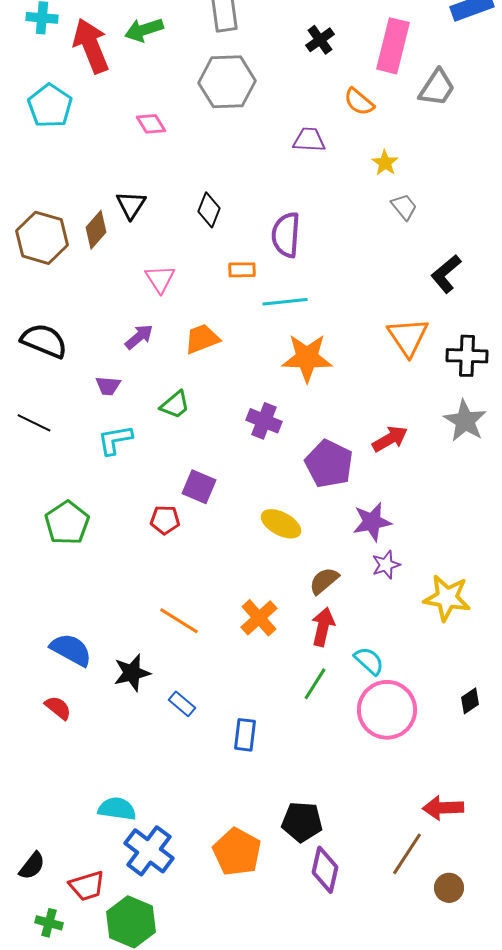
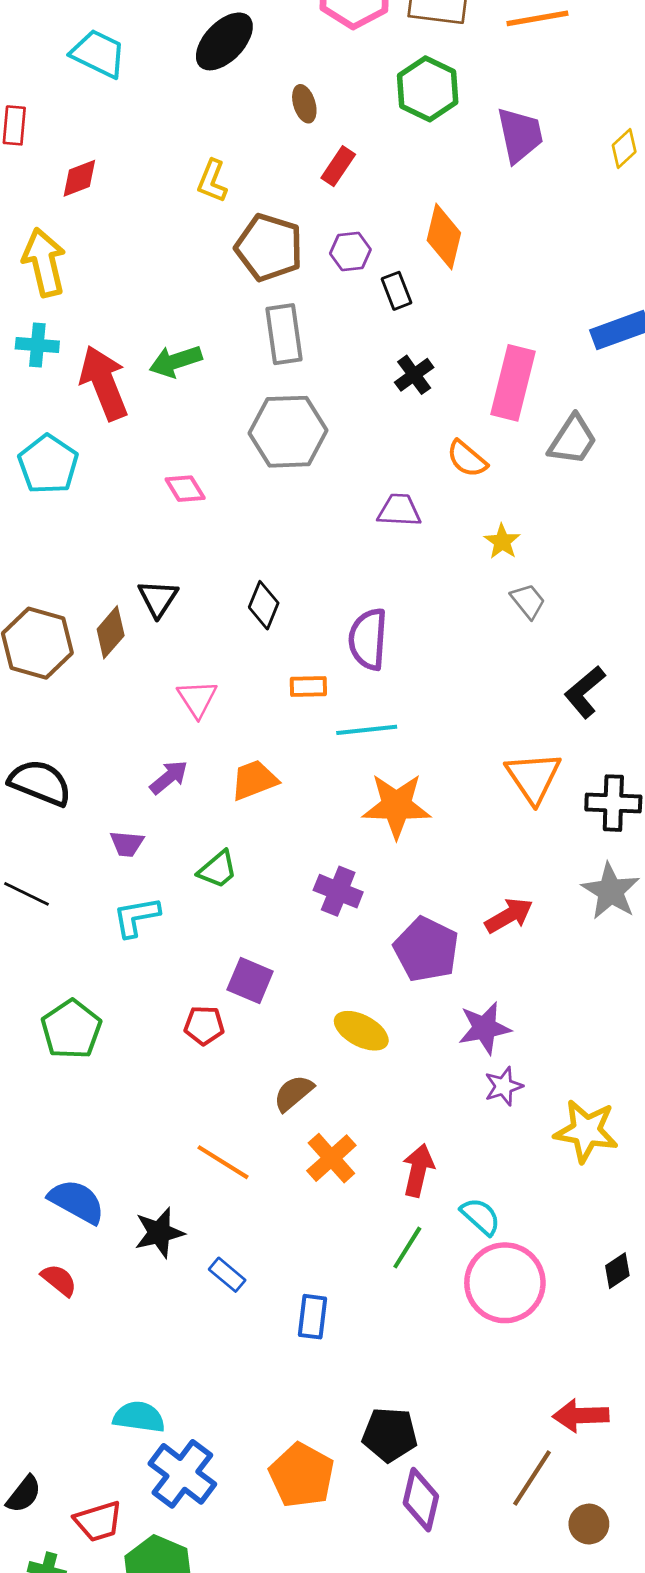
brown semicircle: (324, 581) -> (293, 1093), moved

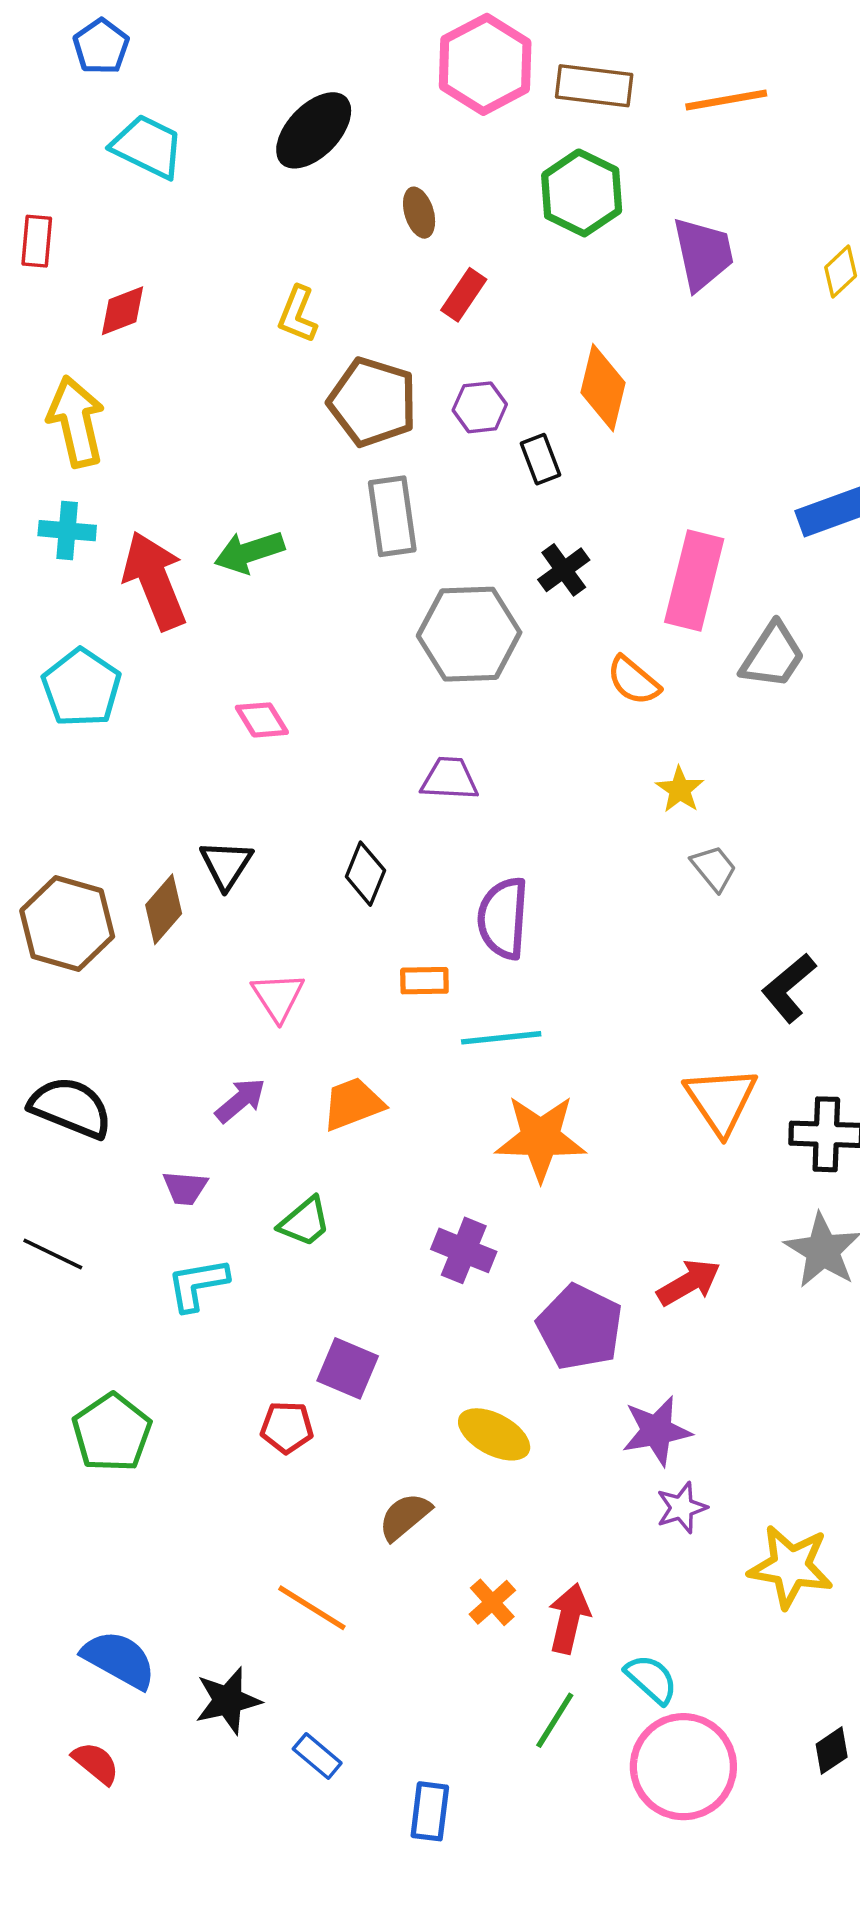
gray hexagon: (288, 432) -> (469, 634), moved
purple trapezoid: (399, 510) -> (449, 779), moved
orange cross: (331, 1158) -> (492, 1602), moved, size x0.7

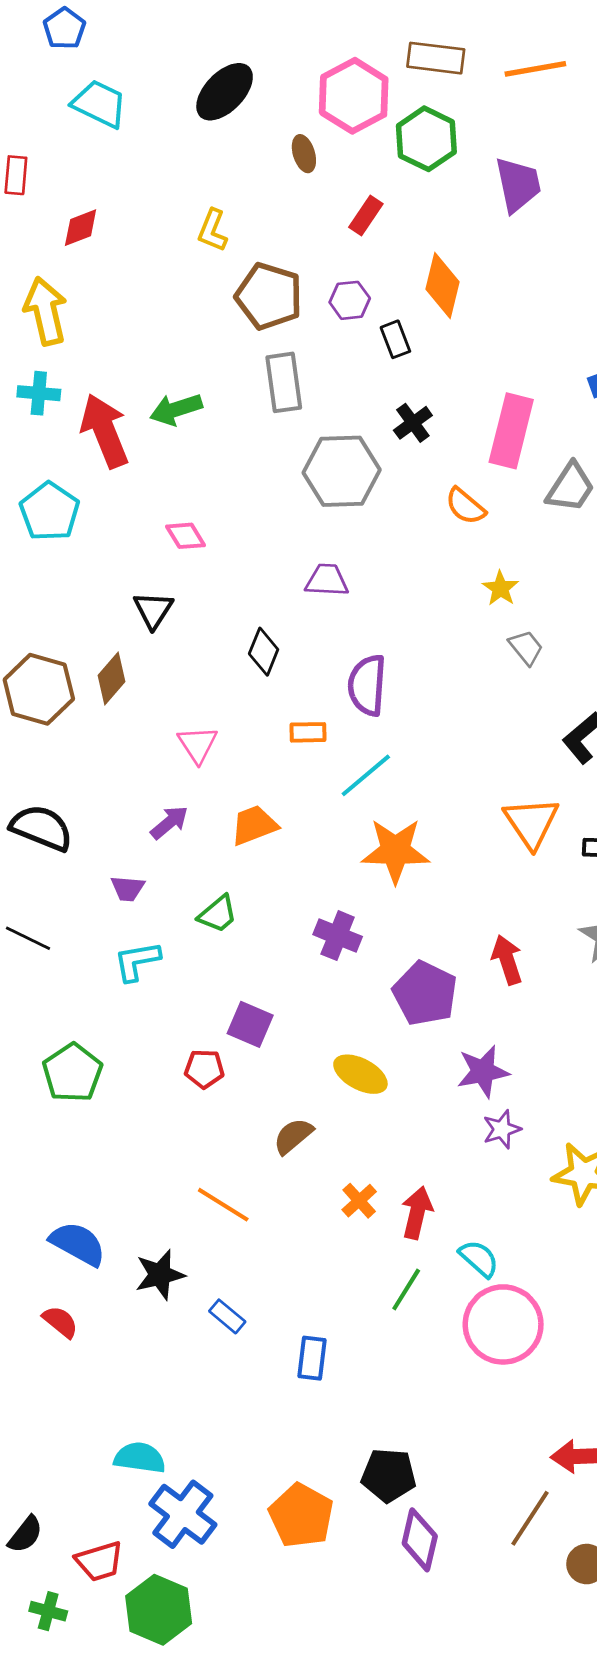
pink hexagon: (485, 64) -> (354, 96), moved
red rectangle: (464, 295) -> (366, 216), moved
black triangle: (226, 865) -> (153, 610), moved
cyan line: (501, 1038) -> (366, 775), turned -34
red arrow: (689, 1283) -> (507, 960), turned -78

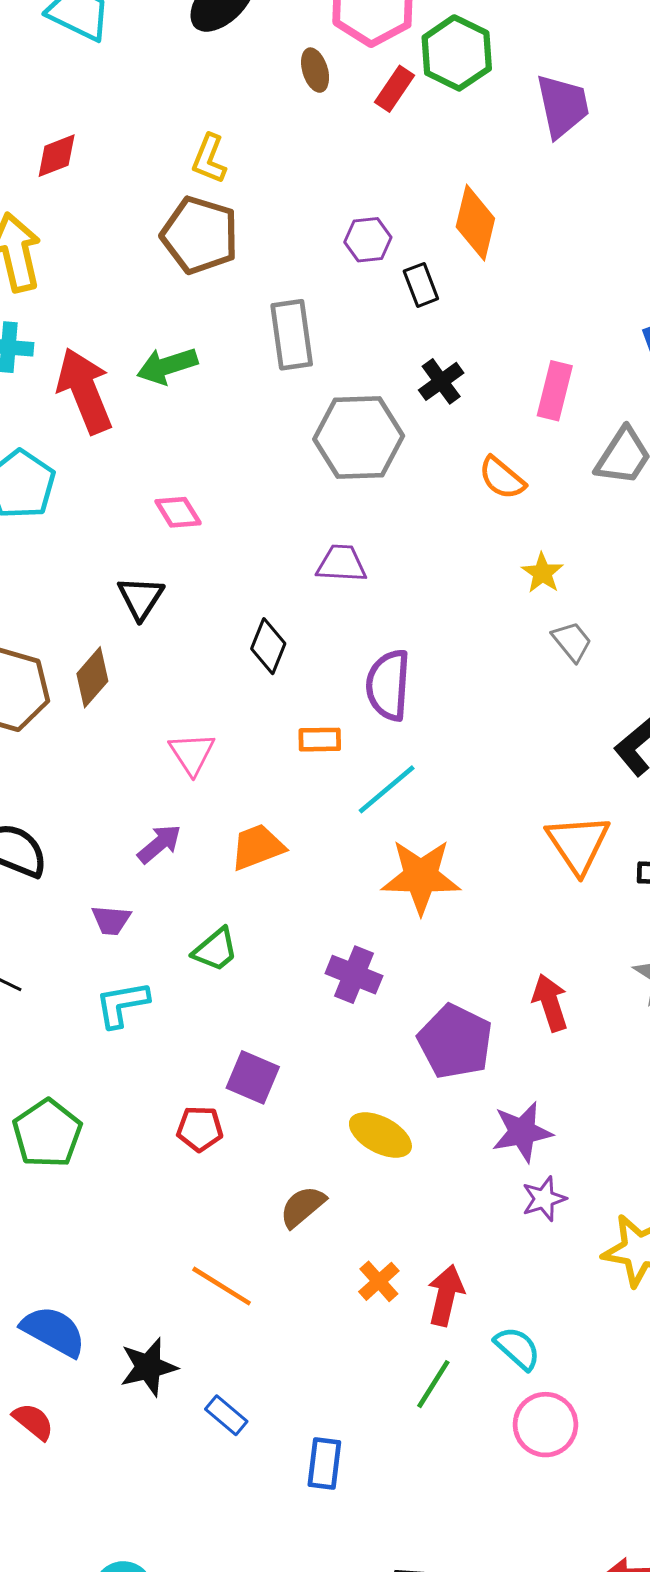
red rectangle: (366, 216) -> (394, 89), moved
brown pentagon: (269, 296) -> (200, 235), moved
pink rectangle: (511, 431) -> (555, 391), size x0.7
pink circle: (503, 1324) -> (545, 1425), size x0.7

